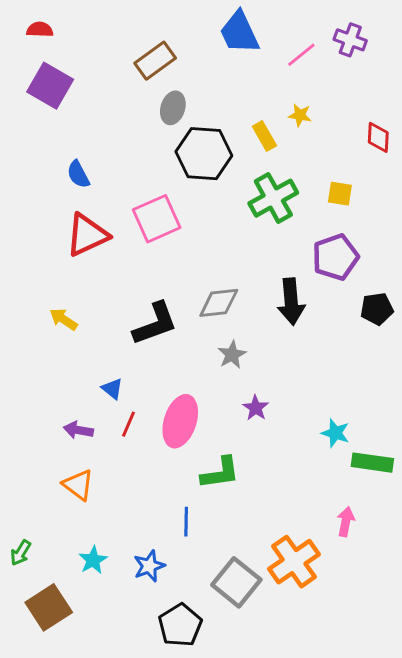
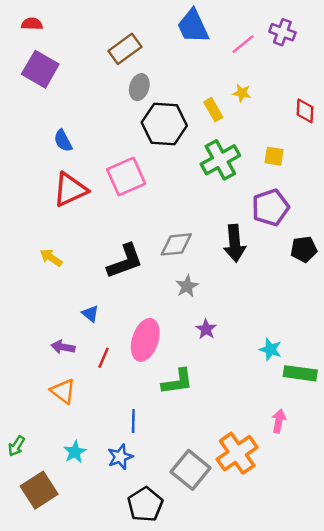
red line: (129, 424) -> (104, 358), moved
blue line: (186, 522) -> (133, 421), moved

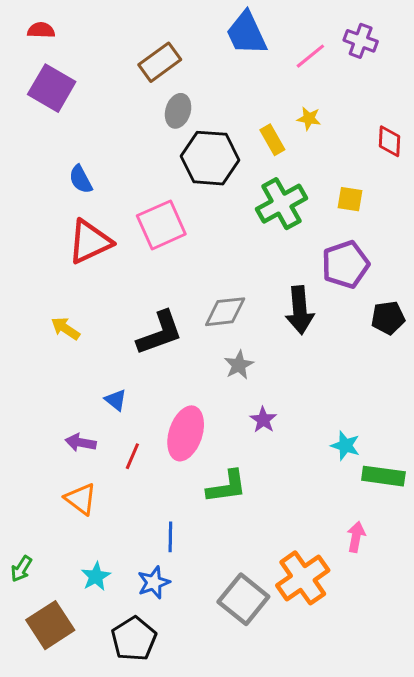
black pentagon: (145, 504) -> (134, 639), moved

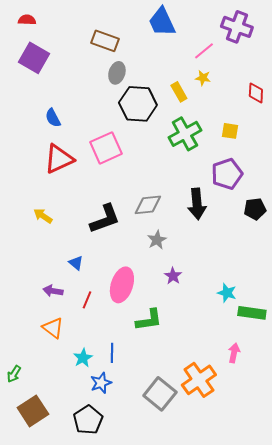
purple cross: (361, 41) -> (237, 27), size x1.4
pink line: (310, 56) -> (204, 51), moved
brown rectangle: (160, 62) -> (105, 41), turned 56
cyan star: (96, 576) -> (83, 358), moved

